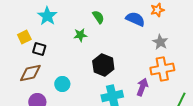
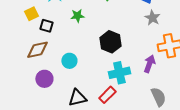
green star: (80, 35) -> (77, 16), moved
gray star: (160, 42) -> (152, 18), moved

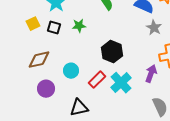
black square: (46, 26) -> (54, 28), moved
cyan cross: (119, 73) -> (121, 83), turned -30
red rectangle: (107, 95) -> (97, 80), moved

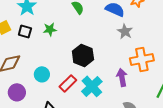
purple arrow: (151, 74) -> (122, 77), turned -30

